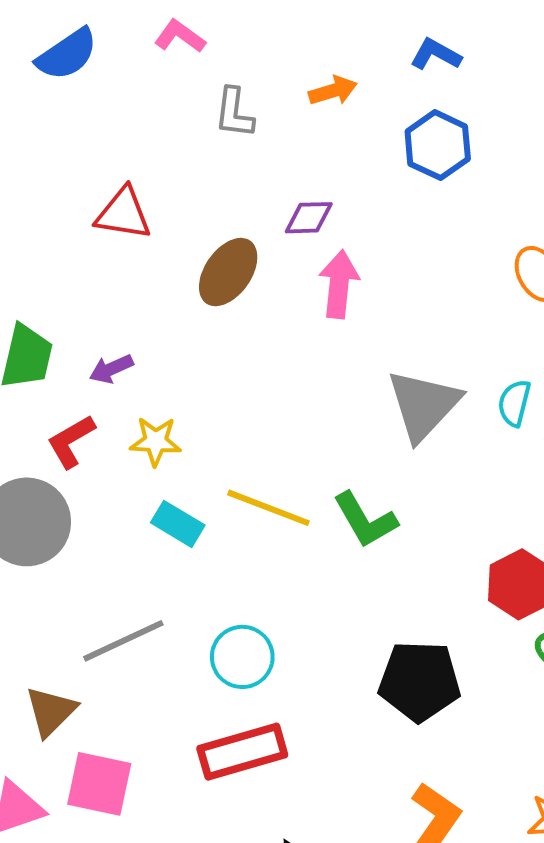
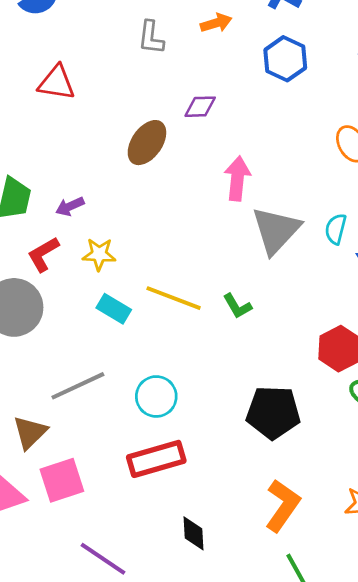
red triangle: (123, 214) -> (57, 83), moved
pink arrow: (339, 284) -> (237, 178), moved
green L-shape: (365, 520) -> (237, 306), size x0.7
pink square: (99, 784) -> (62, 480), turned -30

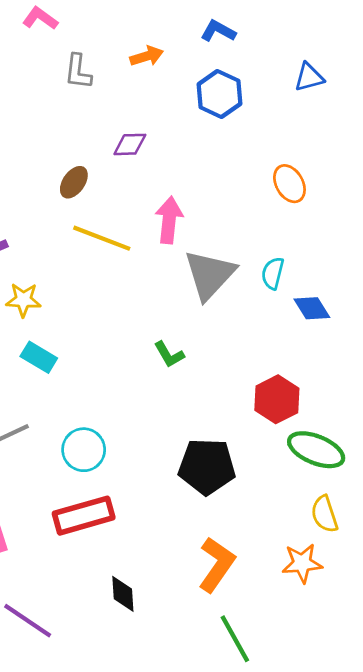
brown ellipse: (147, 143) -> (74, 182), size x0.7
yellow line: (174, 298) -> (102, 238), moved

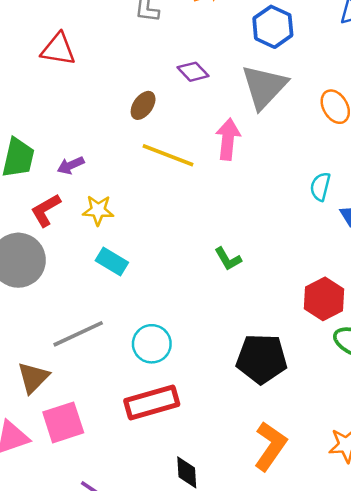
purple diamond: (130, 144) -> (193, 72), turned 48
gray triangle: (210, 275) -> (264, 87), moved

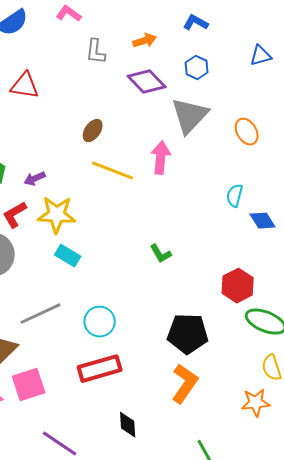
blue hexagon: (273, 27) -> (197, 68), size x0.7
purple diamond: (193, 72) -> (147, 82), moved, size x1.5
yellow star: (98, 210) -> (57, 215), size x1.5
orange L-shape: (270, 446) -> (185, 384), moved

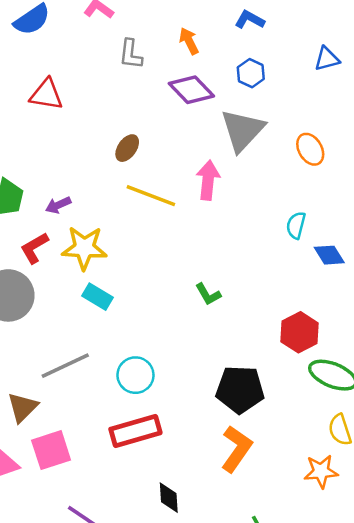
orange arrow: (145, 41) -> (189, 41), turned -100

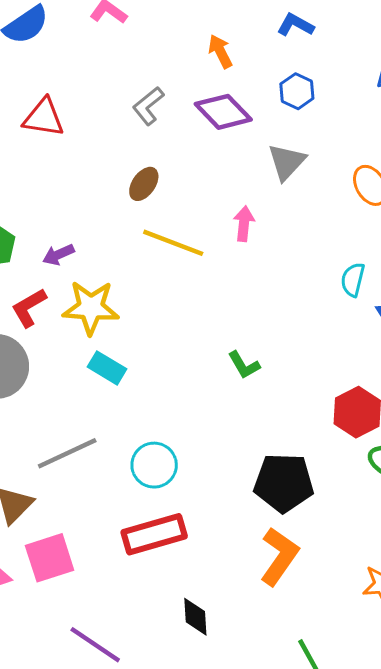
gray L-shape: (131, 54) -> (148, 106), moved, turned 44
gray triangle: (242, 130) -> (287, 162), size x0.7
pink arrow: (208, 180) -> (244, 224), size x0.7

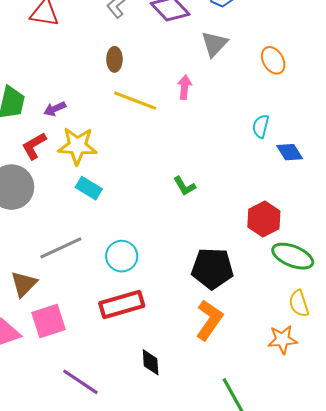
brown ellipse: (144, 184) -> (114, 59), turned -35

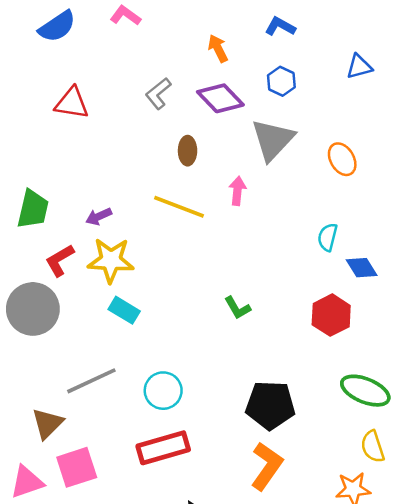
gray triangle: (214, 44) -> (273, 140), size x1.4
brown ellipse: (114, 59) -> (188, 151), moved
purple arrow: (55, 109) -> (99, 216), moved
red hexagon: (264, 219) -> (331, 315), moved

